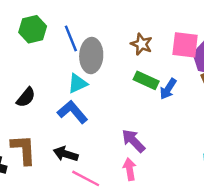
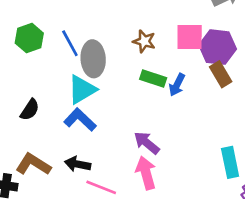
cyan triangle: (78, 84) -> (82, 89), size x1.4
brown L-shape: (24, 150) -> (33, 164), turned -48
pink arrow: (130, 169) -> (146, 173), size x1.4

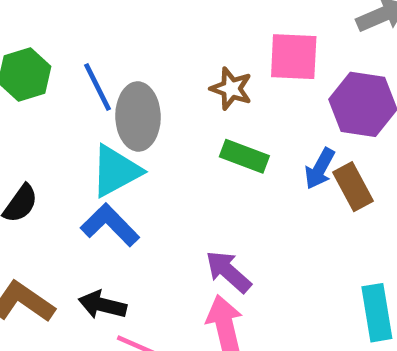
pink square: (190, 37) -> (294, 57), moved
brown rectangle: (221, 74) -> (353, 187), moved
blue arrow: (177, 85) -> (320, 169), moved

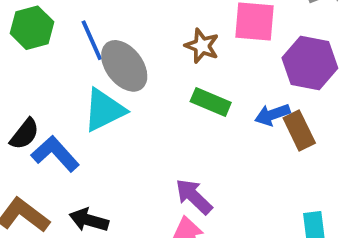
gray ellipse: (138, 116) -> (124, 66), turned -38
blue arrow: (320, 169) -> (272, 115), turned 40
blue L-shape: (110, 225) -> (55, 154), moved

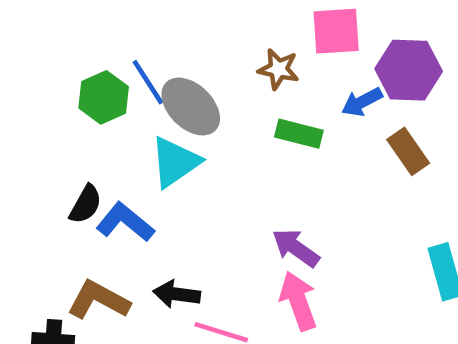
green hexagon: (32, 28) -> (104, 97), moved
blue arrow: (272, 115) -> (362, 102), moved

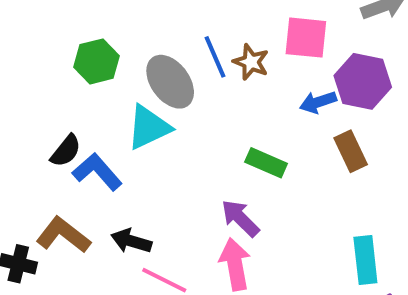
blue line: (148, 82) -> (215, 57), moved
green rectangle: (299, 134) -> (266, 163), moved

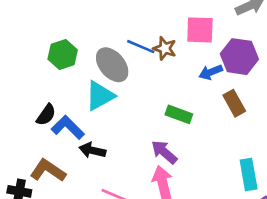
blue line: (215, 57) -> (141, 47), turned -40
black arrow: (131, 241) -> (92, 150), moved

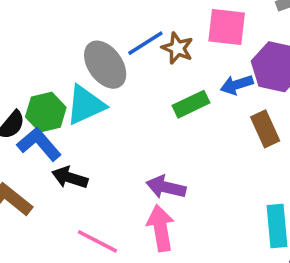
blue line: (141, 47) -> (145, 43), turned -60
green hexagon: (63, 54) -> (46, 112), moved
green rectangle: (179, 114) -> (191, 104), moved, turned -50
purple arrow: (164, 152) -> (166, 187), turned -32

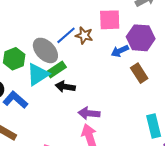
green rectangle: (191, 104) -> (56, 69), moved
green hexagon: (46, 112) -> (14, 59), moved
black arrow: (70, 178) -> (65, 87), moved

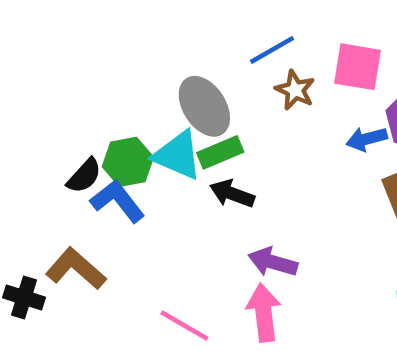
blue line: (66, 35) -> (272, 50), moved
green hexagon: (14, 59) -> (128, 162), moved
cyan triangle: (38, 74) -> (178, 155), turned 45

